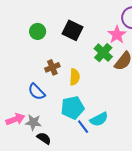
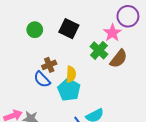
blue semicircle: (37, 92) -> (42, 79), moved
cyan pentagon: (72, 108) -> (69, 90), moved, turned -30

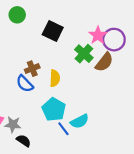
purple circle: (128, 16) -> (114, 40), moved
green circle: (35, 30) -> (17, 15), moved
cyan pentagon: (69, 90) -> (54, 109), moved

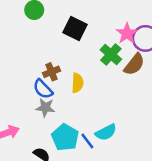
cyan pentagon: (54, 109) -> (65, 137), moved
gray star: (13, 125) -> (45, 108), moved

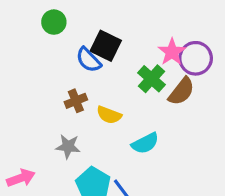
yellow semicircle: (77, 83) -> (109, 115), turned 108
blue semicircle: (43, 89) -> (89, 60), moved
cyan semicircle: (106, 132) -> (145, 143), moved

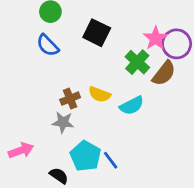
blue semicircle: (89, 60) -> (48, 45), moved
brown cross: (76, 101) -> (70, 99), moved
cyan semicircle: (145, 143) -> (132, 106), moved

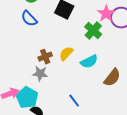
brown semicircle: (164, 73) -> (112, 78), moved
yellow semicircle: (99, 94) -> (66, 54), turned 112
cyan pentagon: (85, 156) -> (27, 98), moved

